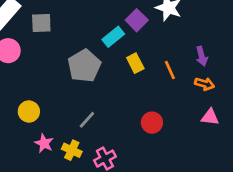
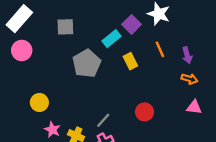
gray square: (41, 23) -> (65, 27), moved
orange line: (170, 70) -> (160, 49), moved
gray line: (87, 120) -> (103, 120), moved

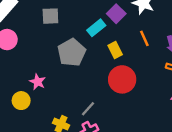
yellow circle: (39, 102) -> (21, 101), moved
red circle: (145, 112) -> (122, 79), moved, size x1.5
pink star: (52, 130) -> (38, 82), moved

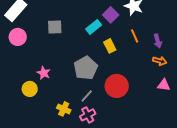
gray square: (50, 16) -> (55, 27), moved
gray pentagon: (72, 52) -> (86, 68), moved
red circle: (122, 79) -> (117, 86), moved

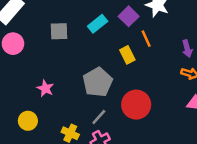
cyan rectangle: (94, 27) -> (98, 24), moved
orange line: (135, 36) -> (146, 39), moved
yellow circle: (30, 89) -> (28, 121), moved

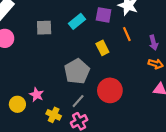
purple square: (129, 16) -> (104, 15), turned -35
orange line: (146, 39) -> (127, 34), moved
pink star: (45, 88) -> (37, 95), moved

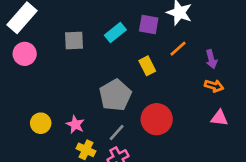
orange line: (127, 34) -> (178, 49), turned 72
pink star: (37, 95) -> (75, 125), moved
yellow circle: (17, 104) -> (41, 123), moved

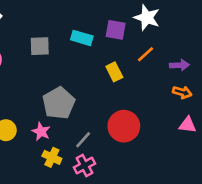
cyan rectangle: (115, 33) -> (82, 38), turned 55
purple arrow: (211, 59) -> (179, 65), turned -78
gray pentagon: (115, 95) -> (59, 103), moved

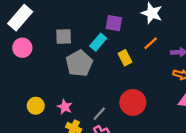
purple square: (116, 30) -> (114, 23), moved
cyan rectangle: (82, 38) -> (98, 42), moved, turned -66
gray pentagon: (59, 103) -> (79, 63), moved

